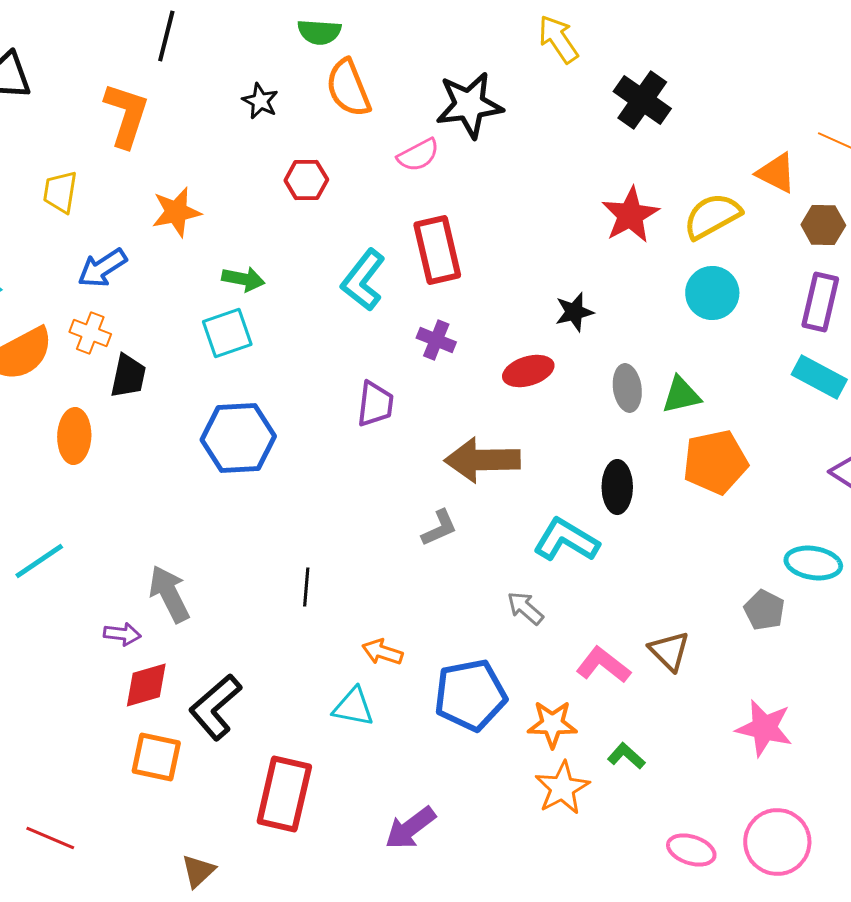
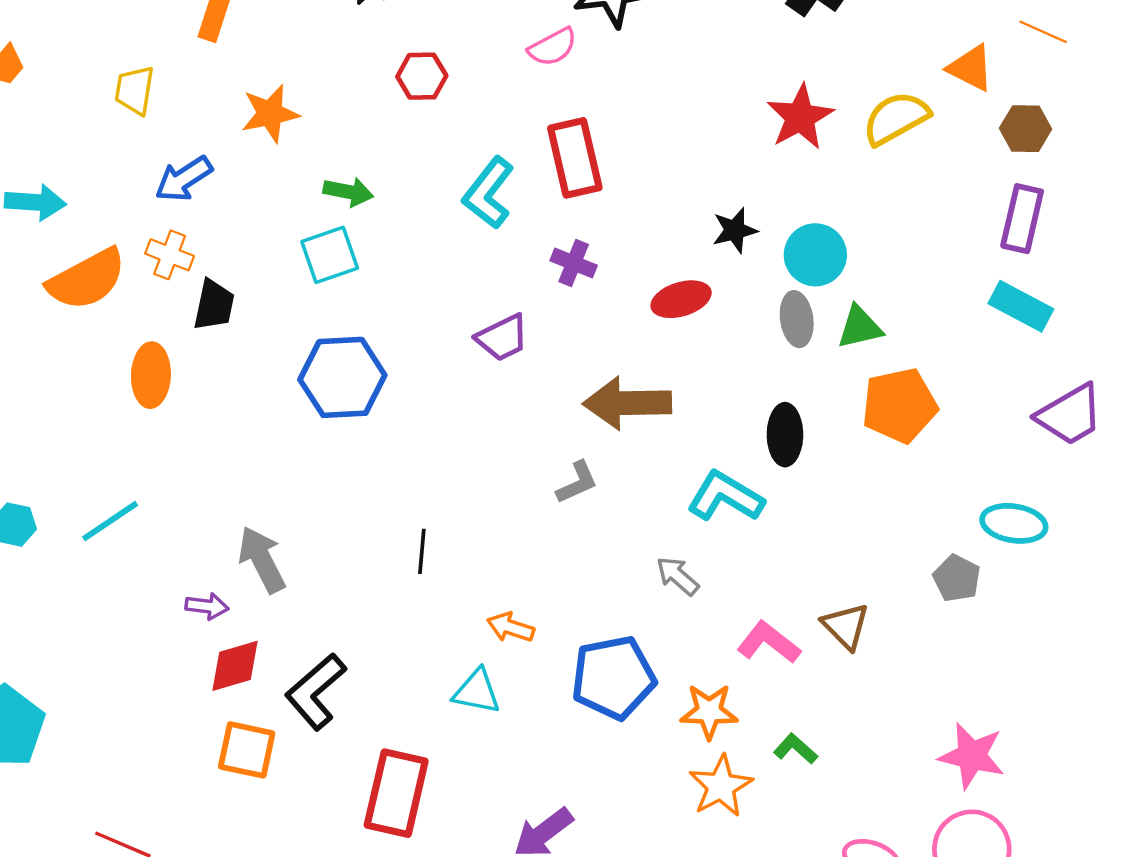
cyan circle: (712, 293) -> (815, 255), moved
purple trapezoid: (375, 404) -> (502, 338), turned 57
pink star: (764, 728) -> (972, 756), moved

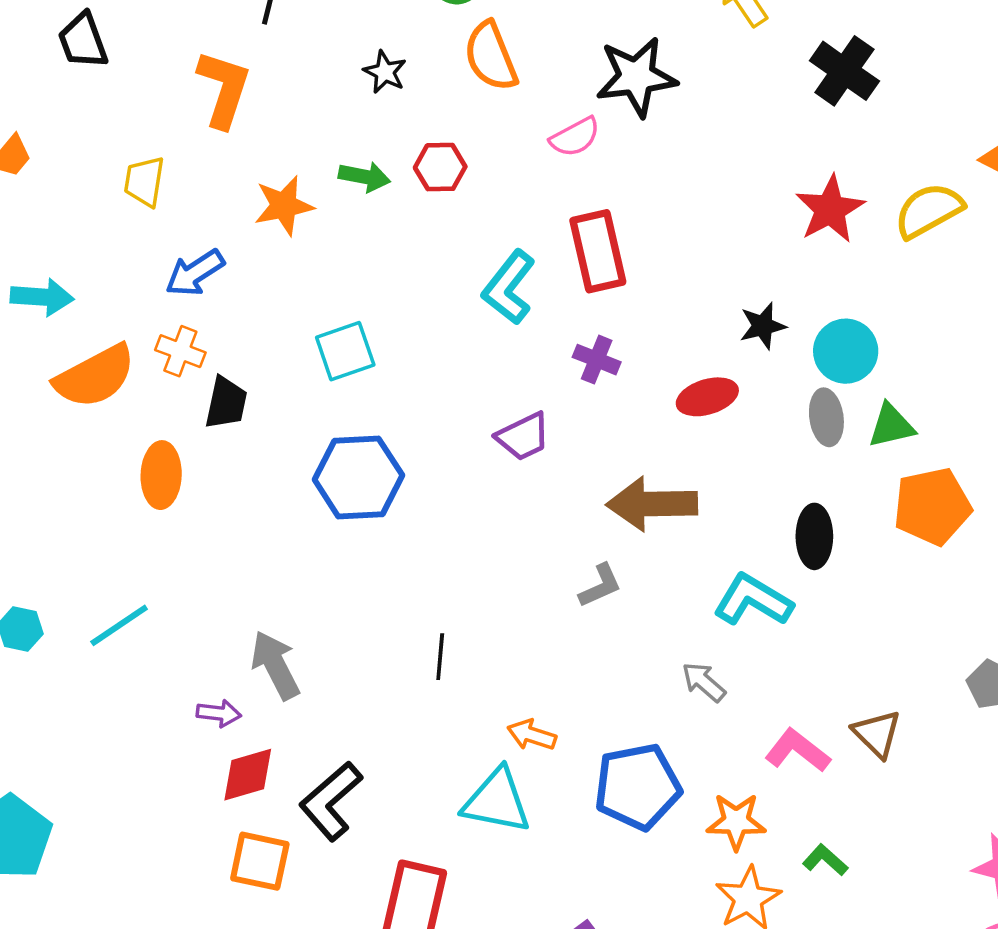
green arrow: (348, 192) -> (364, 177), moved
cyan triangle: (477, 692) -> (497, 801), size x1.4

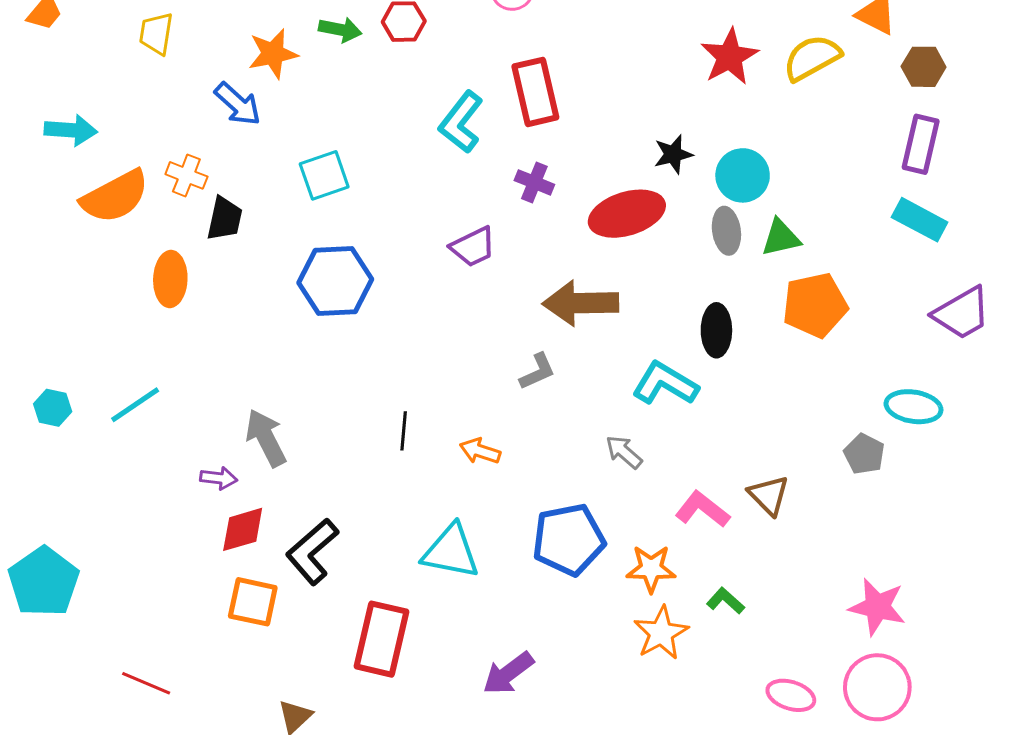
blue arrow: (195, 273) -> (238, 104), moved, turned -105
red ellipse: (707, 397) -> (627, 214), size x1.5
orange arrow: (532, 735) -> (480, 451), moved

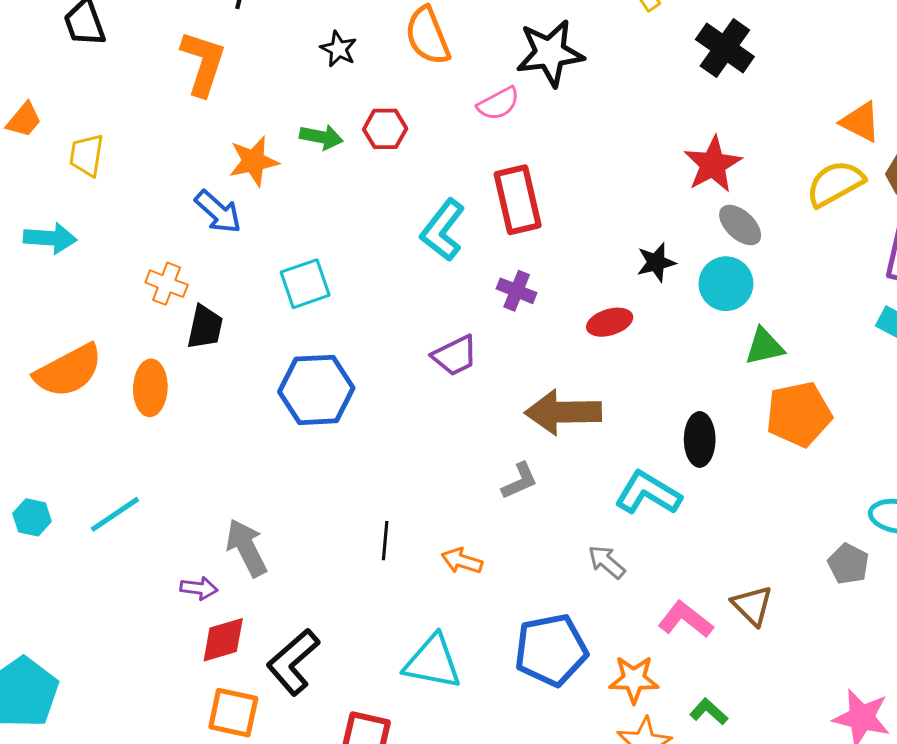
yellow trapezoid: (156, 34) -> (87, 155), moved
yellow semicircle: (812, 58) -> (835, 184), moved
orange semicircle: (115, 197) -> (68, 371), moved
red ellipse: (627, 214) -> (610, 322), size x0.6
gray ellipse: (726, 231) -> (740, 225), moved, turned -39

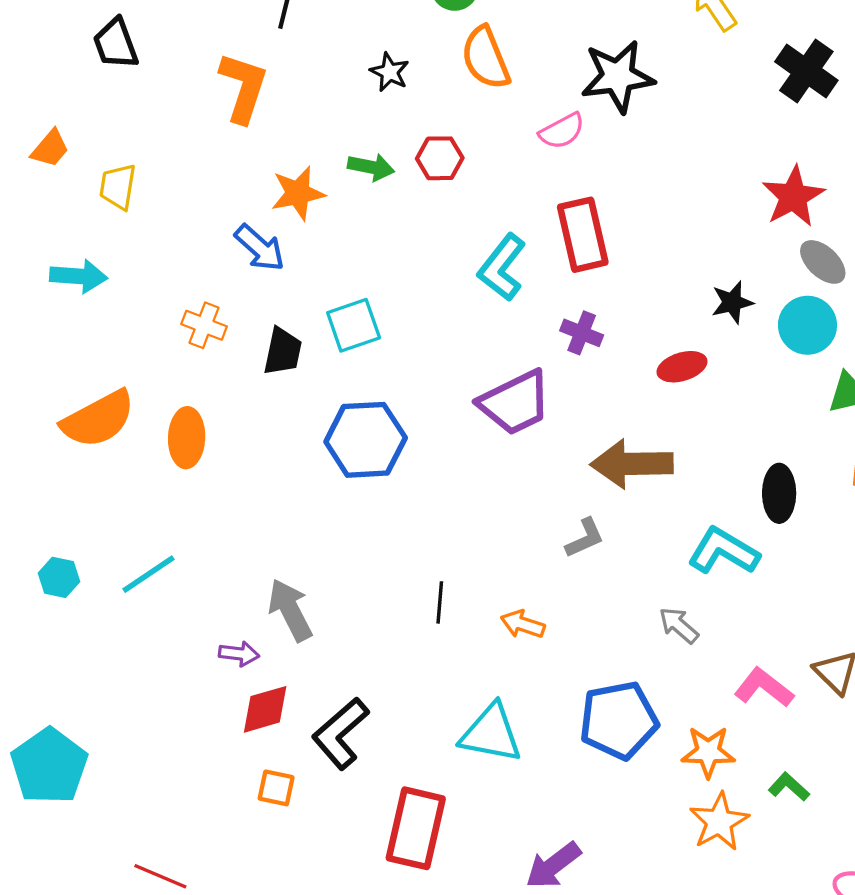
black trapezoid: (205, 327) -> (283, 351), moved
purple trapezoid: (455, 356) -> (515, 403), size x1.5
orange square: (233, 713) -> (276, 788), size x0.7

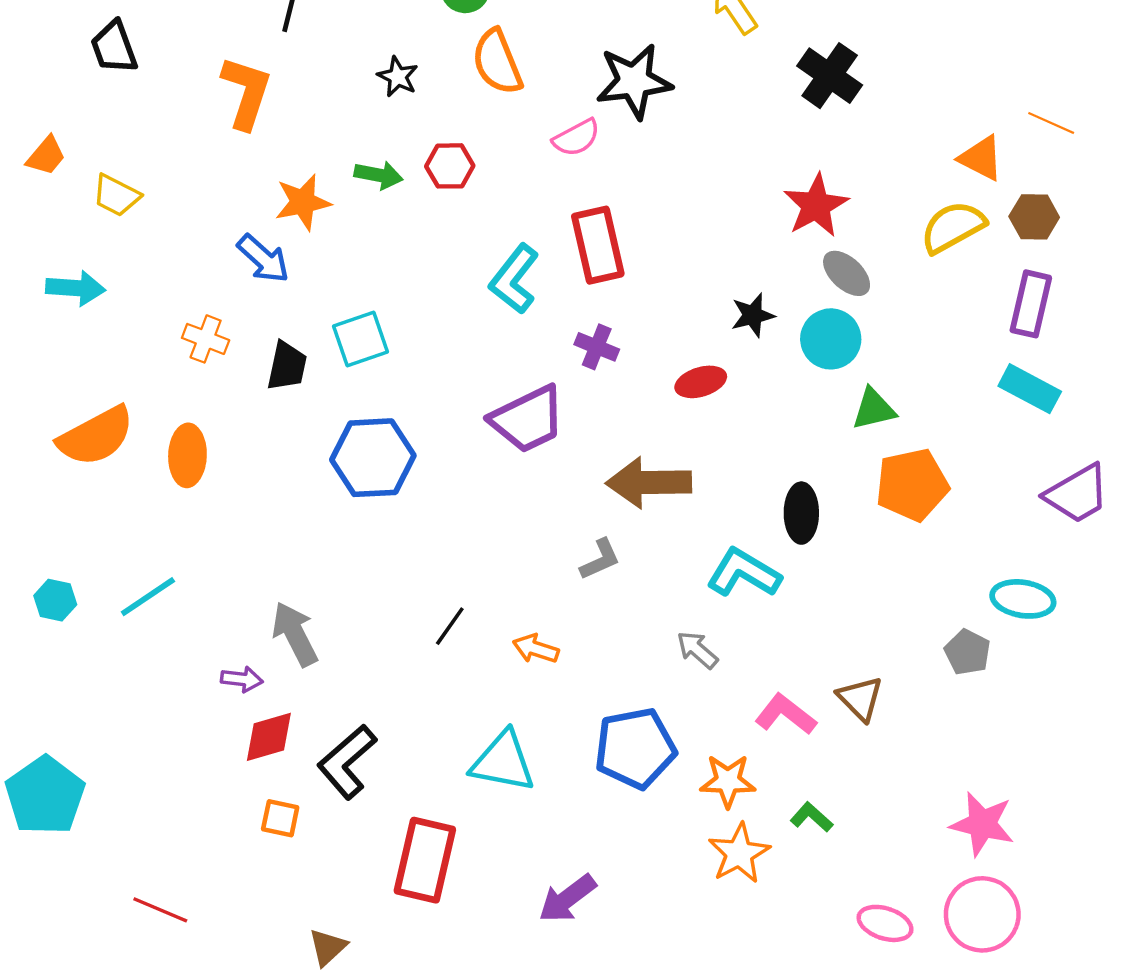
yellow trapezoid: (118, 187) -> (116, 195), turned -72
black line: (440, 602) -> (450, 626), turned 30

